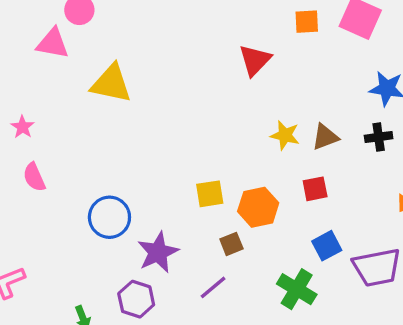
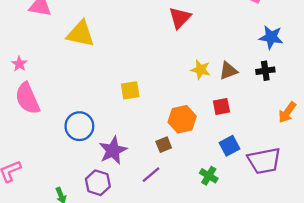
pink semicircle: (34, 177) -> (27, 98), size x1.6
yellow square: (210, 194) -> (130, 90), moved
green cross: (297, 289) -> (209, 176), size x0.7

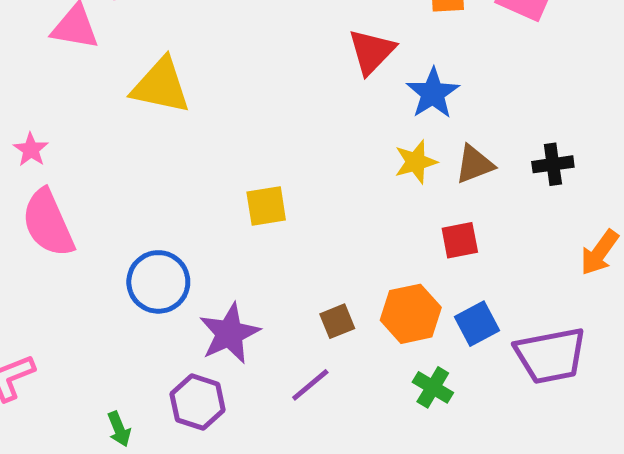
blue star: (271, 37) -> (433, 93), moved, turned 30
yellow star: (201, 70) -> (416, 162), turned -30
orange hexagon: (182, 119) -> (411, 314), moved

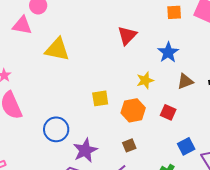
red triangle: (372, 52) -> (127, 35), moved
yellow star: (416, 162) -> (145, 80), moved
red square: (460, 240) -> (168, 112), moved, turned 35
orange hexagon: (411, 314) -> (133, 110), moved

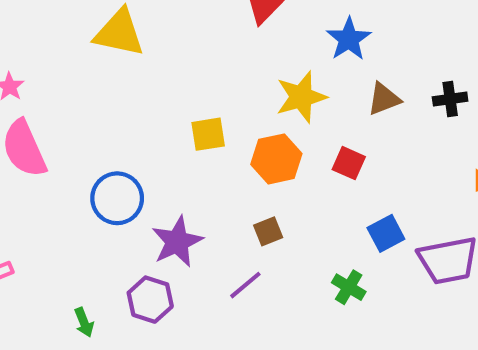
yellow star: (145, 80) -> (301, 97), size x1.4

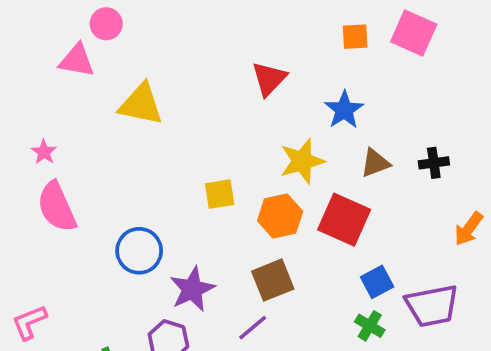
red square: (349, 163) -> (344, 220), size x1.8
brown square: (268, 231) -> (273, 280), size x1.6
green cross: (349, 287) -> (370, 326), moved

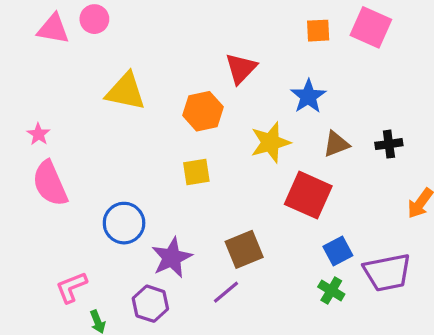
pink triangle: (77, 60) -> (53, 29), moved
orange hexagon: (280, 216) -> (203, 111), moved
pink L-shape: (29, 322) -> (71, 287), moved

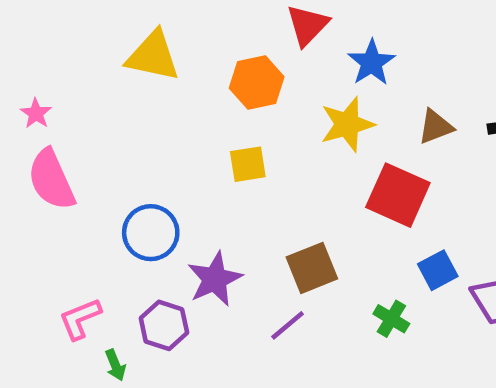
blue star: (308, 96) -> (371, 63), moved
green cross: (331, 290) -> (391, 319), moved
purple hexagon: (150, 304) -> (164, 325), moved

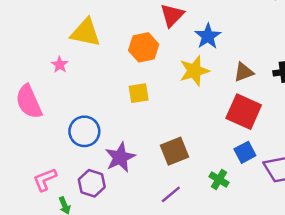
pink star: (36, 113) -> (60, 65), moved
red square: (398, 195) -> (244, 112), moved
purple line: (288, 325) -> (171, 194), moved

